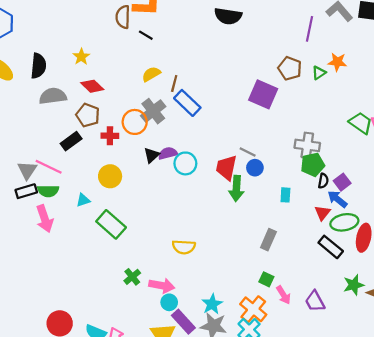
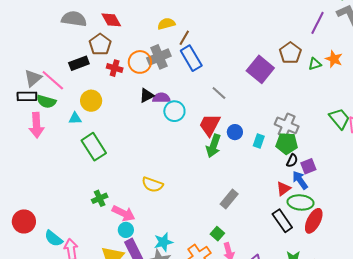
gray line: (248, 152) -> (219, 93), moved
yellow circle: (110, 176) -> (91, 101), moved
cyan rectangle: (285, 195) -> (259, 141), moved

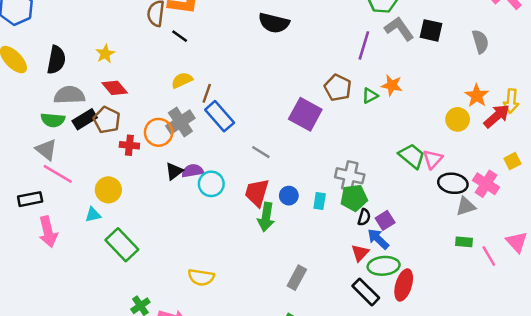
black rectangle: (79, 63) -> (85, 119), moved
gray triangle: (33, 78) -> (46, 150), moved, turned -30
green semicircle: (46, 102) -> (53, 120), moved

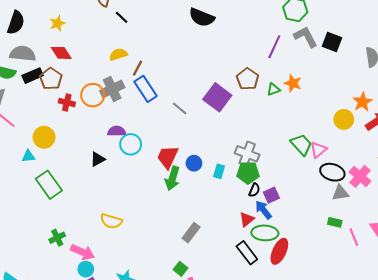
gray line: (261, 152) -> (180, 108), moved
black triangle: (174, 171) -> (98, 159), moved

